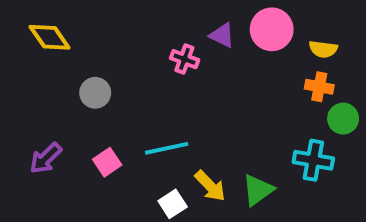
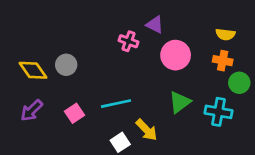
pink circle: (272, 29) -> (176, 55), moved
yellow diamond: (50, 37) -> (33, 70), moved
green triangle: (258, 190) -> (180, 102), moved

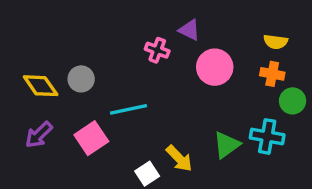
green triangle: (180, 102) -> (227, 145), moved
cyan line: (116, 104) -> (128, 109), moved
pink square: (75, 113) -> (91, 138), size x1.4

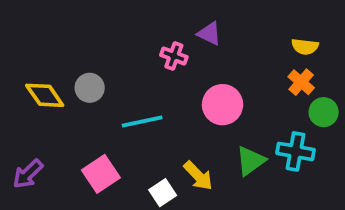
pink circle: (215, 67) -> (223, 105), moved
orange cross: (272, 74) -> (301, 82), turned 30
purple arrow: (39, 135) -> (28, 174), moved
pink square: (91, 138) -> (101, 174), moved

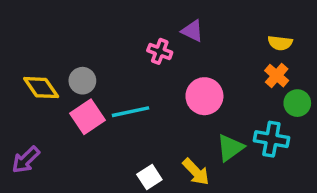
pink square: (101, 174) -> (88, 117), moved
yellow arrow: (198, 176) -> (196, 172), moved

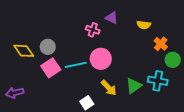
yellow semicircle: (280, 43) -> (144, 25), moved
pink circle: (204, 96) -> (101, 59), moved
purple arrow: (26, 160) -> (15, 93), turned 30
yellow arrow: (196, 172) -> (109, 88), moved

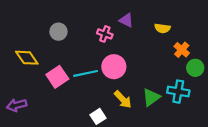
gray circle: (48, 47) -> (58, 32), moved

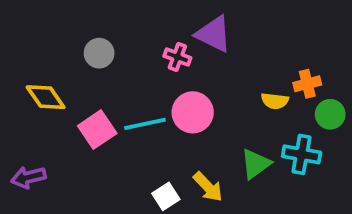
purple triangle: (126, 20) -> (214, 34), size x1.5
yellow semicircle: (162, 28) -> (275, 101), moved
orange cross: (182, 50) -> (307, 84), turned 35
yellow arrow: (123, 99) -> (208, 187), moved

